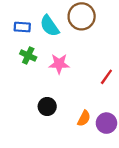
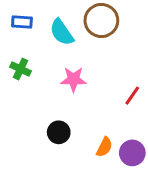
blue rectangle: (22, 27) -> (22, 22), moved
green cross: (28, 56) -> (20, 69), moved

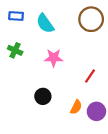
brown circle: (101, 20) -> (91, 19), moved
red line: (132, 96) -> (90, 76), moved

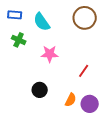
green cross: (15, 50) -> (19, 40), moved

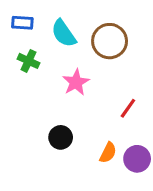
brown circle: (85, 18) -> (110, 41), moved
pink star: (50, 54) -> (76, 82), turned -30

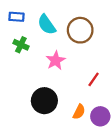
black circle: (61, 137) -> (44, 101), size x1.5

